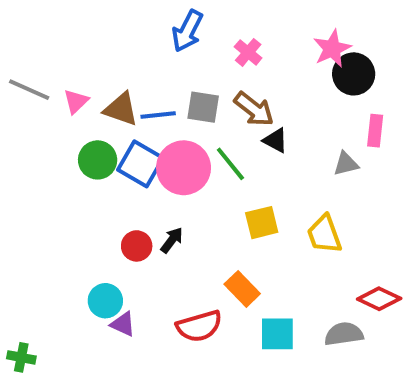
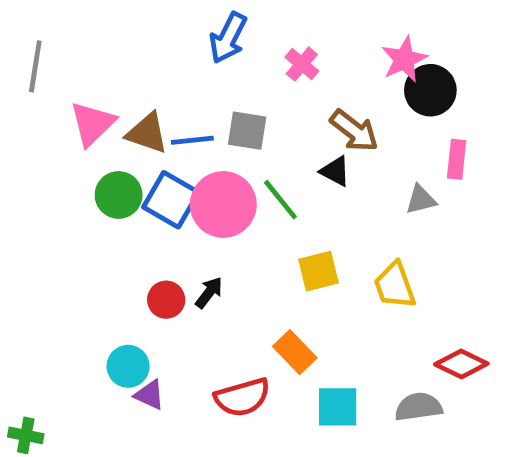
gray line: (29, 90) -> (35, 66), moved, turned 75
pink triangle: (76, 101) -> (92, 124), size x1.5
brown arrow: (254, 109) -> (354, 131), moved

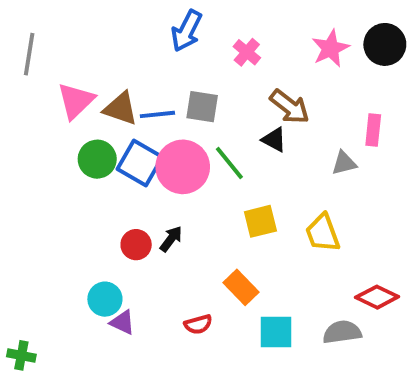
black circle: (430, 90) -> (385, 44), moved
red semicircle: (242, 397) -> (198, 324), size x0.6

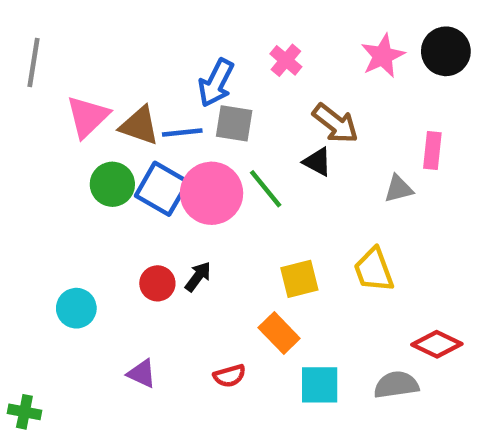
blue arrow: (187, 31) -> (216, 83), moved
yellow square: (260, 221) -> (299, 279), moved
cyan circle: (105, 299) -> (76, 308), moved

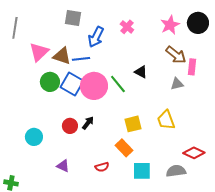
gray square: (234, 123) -> (73, 18), moved
brown arrow: (335, 123) -> (176, 55), moved

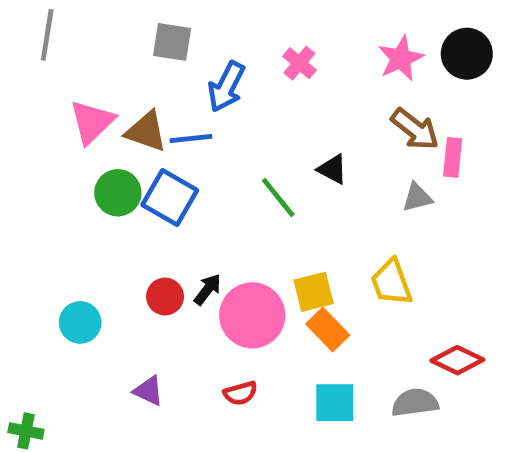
gray line: (15, 28) -> (47, 35), moved
pink circle: (94, 86) -> (252, 315), moved
orange rectangle: (124, 148) -> (328, 330), moved

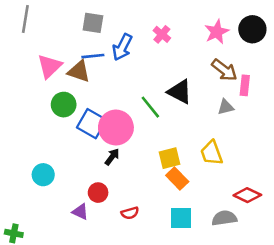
blue line: (191, 139) -> (93, 56), moved
black triangle: (332, 169) -> (180, 92), size x1.5
blue square: (170, 197) -> (92, 124), moved
red circle: (165, 297) -> (98, 193), moved
pink circle: (252, 315) -> (116, 127), moved

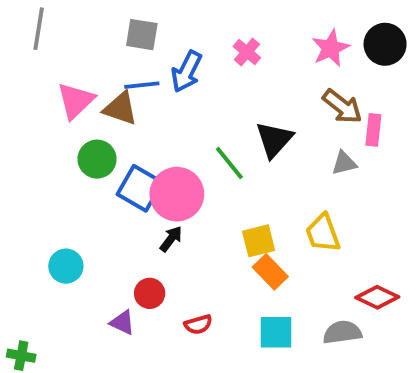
black triangle: (180, 92) -> (274, 140), turned 44

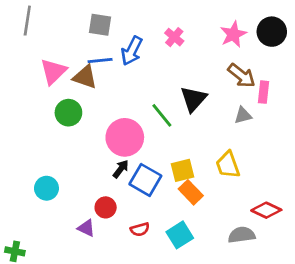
blue square: (140, 188) -> (145, 180), moved
cyan square: (276, 332) -> (180, 235), moved, turned -32

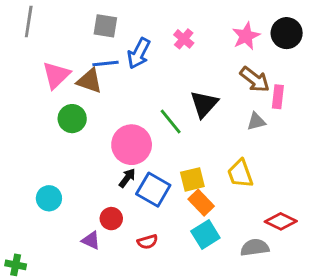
cyan square: (180, 235) -> (205, 234), moved

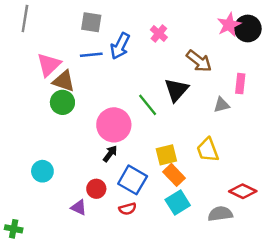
pink star: (246, 36) -> (229, 25), moved
brown arrow: (255, 79) -> (199, 61), moved
brown triangle: (90, 81) -> (64, 81), moved
blue square: (153, 190) -> (133, 180), moved

